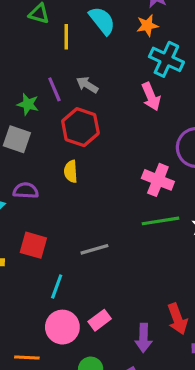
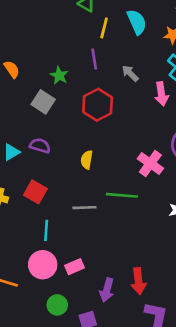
gray arrow: (87, 85) -> (130, 73), moved
purple line: (54, 89) -> (94, 59), moved
yellow semicircle: (71, 171) -> (87, 160), moved
green line: (160, 221) -> (122, 195), moved
cyan line: (57, 286) -> (46, 230), turned -30

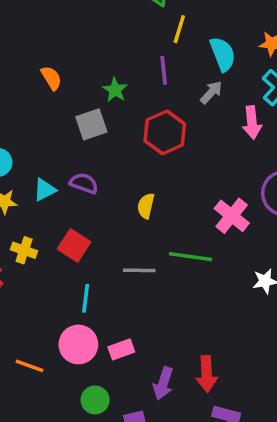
cyan semicircle: (137, 22) -> (223, 54), moved
gray arrow: (130, 73) -> (211, 92), turned 84
gray square: (43, 102) -> (91, 124), turned 35

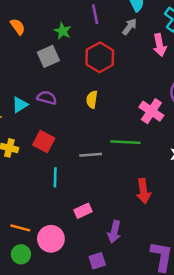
yellow semicircle: (146, 206) -> (92, 100), moved
pink circle: (78, 344) -> (51, 239), moved
red arrow: (207, 374) -> (143, 191), moved
green circle: (95, 400) -> (21, 254), moved

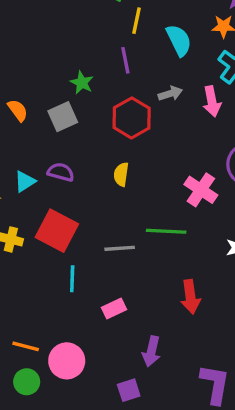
orange semicircle: (18, 27) -> (18, 110), moved
gray arrow: (130, 27) -> (170, 94), moved, turned 36
red square: (44, 142) -> (57, 231), size x1.4
pink rectangle: (83, 211) -> (114, 308), moved

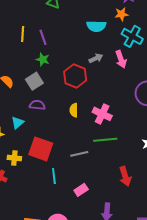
yellow line: (136, 21) -> (23, 34), moved
cyan semicircle: (179, 40) -> (96, 26), turned 126
purple line: (125, 60) -> (43, 37), moved
purple semicircle: (61, 172) -> (37, 105), moved
pink cross: (201, 190) -> (102, 114), moved

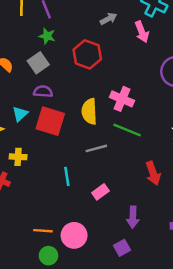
gray arrow: (96, 58) -> (108, 19), moved
yellow semicircle: (74, 110) -> (89, 111), moved, size x1.5
green line: (105, 140) -> (127, 130), turned 30
red square: (41, 149) -> (50, 121), moved

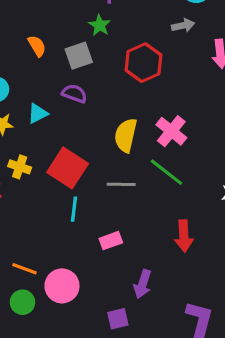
red square: (50, 121) -> (68, 168), moved

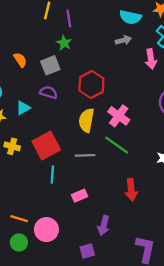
red hexagon: (144, 63) -> (91, 84), moved
red square: (68, 168) -> (46, 146), turned 32

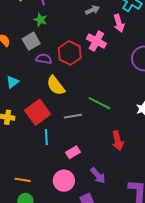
purple semicircle: (49, 92) -> (44, 59), moved
pink cross: (119, 116) -> (96, 41), moved
yellow semicircle: (86, 120) -> (56, 86), moved, turned -40
purple arrow: (104, 225) -> (98, 175), turned -48
pink circle: (46, 230) -> (64, 181), moved

